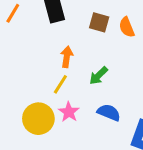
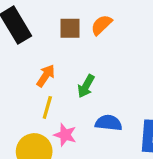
orange semicircle: (127, 27) -> (101, 25), turned 84
orange arrow: (67, 57) -> (46, 76), turned 42

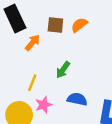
orange arrow: (46, 76) -> (33, 43), moved
pink star: (65, 135) -> (44, 105), turned 30

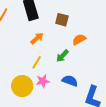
orange semicircle: (79, 25) -> (79, 39), moved
orange arrow: (33, 43) -> (37, 38), moved

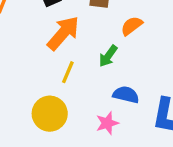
orange arrow: (37, 38) -> (63, 33), size x1.6
pink star: (43, 81) -> (107, 123), moved

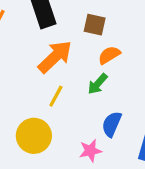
orange semicircle: (132, 26) -> (109, 55), moved
blue semicircle: (126, 95) -> (112, 124), turned -85

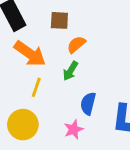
orange arrow: (55, 57) -> (30, 54), turned 88

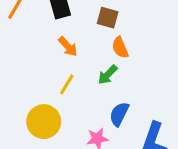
orange semicircle: (76, 45) -> (120, 47), turned -84
orange arrow: (30, 54) -> (68, 46), size x0.6

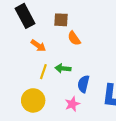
green arrow: (108, 75) -> (63, 68), moved, turned 64

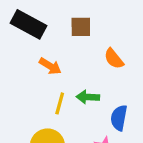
black rectangle: (25, 16) -> (28, 24), turned -30
orange semicircle: (74, 38) -> (114, 59), moved

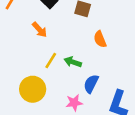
orange arrow: (50, 66) -> (40, 30), moved

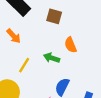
green arrow: (73, 62) -> (52, 58), moved

